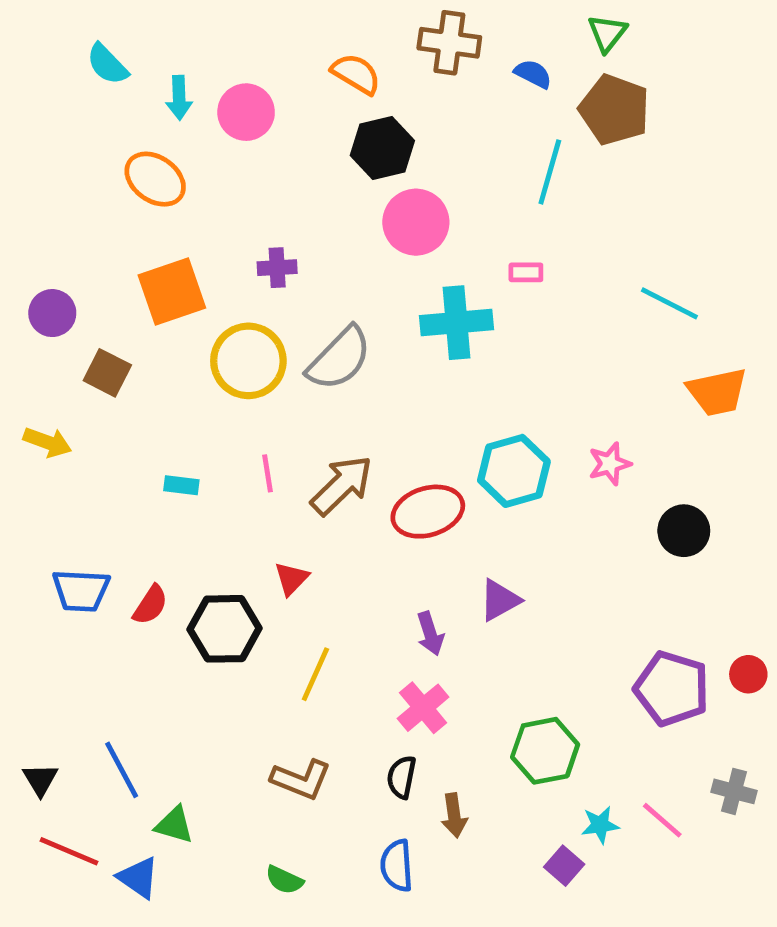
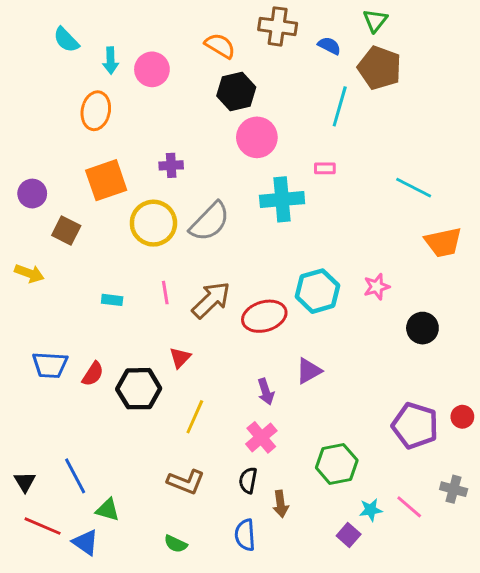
orange ellipse: (155, 179) -> (96, 111), turned 66

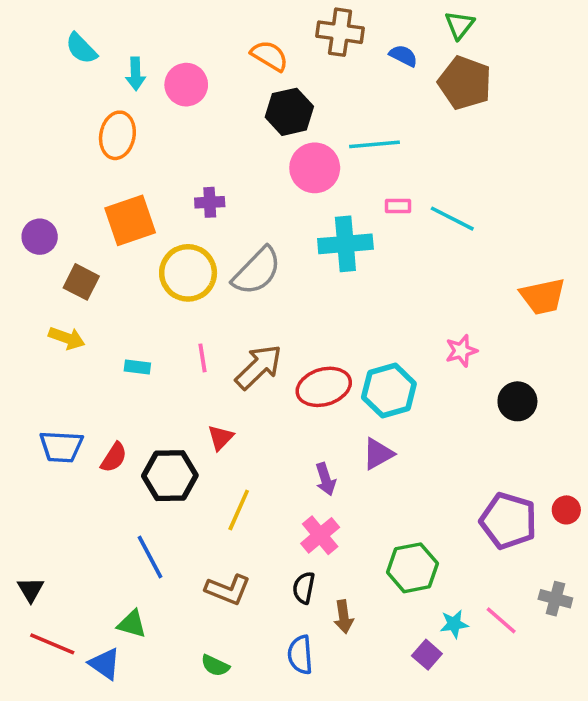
cyan line: (340, 106) -> (374, 144), moved, turned 69
cyan line: (414, 188) -> (452, 219), moved
yellow arrow: (29, 273) -> (67, 338), moved
cyan hexagon: (318, 291) -> (389, 390), moved
blue line: (75, 476) -> (150, 557), moved

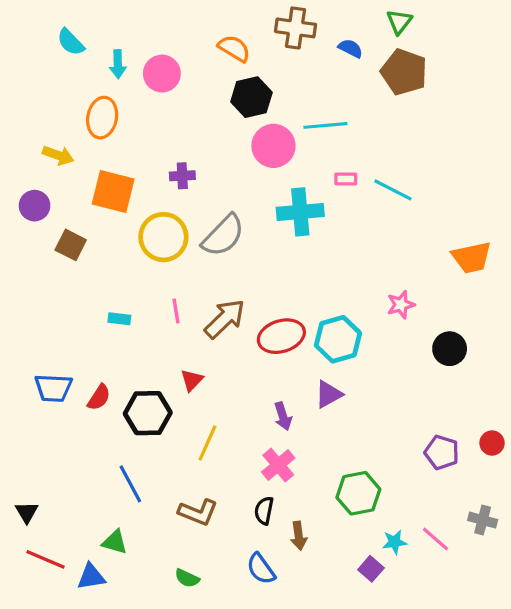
orange square: (130, 220) -> (113, 191), turned 33
yellow arrow: (67, 338) -> (58, 155), moved
purple pentagon: (508, 521) -> (442, 452), size x0.7
blue semicircle: (300, 655) -> (261, 569), turned -32
blue triangle: (105, 664) -> (91, 577), turned -44

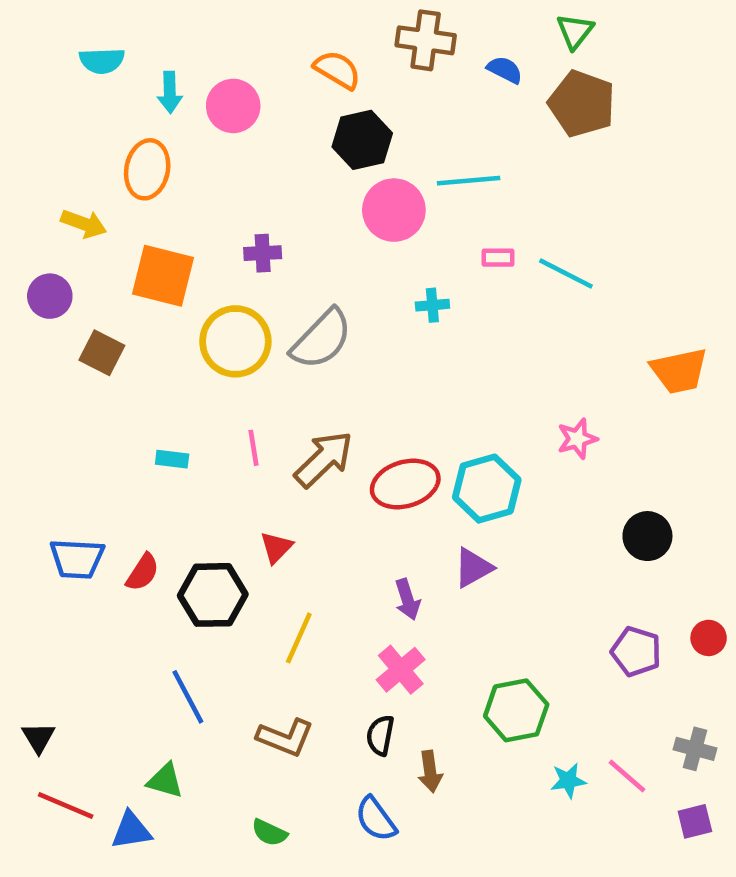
cyan semicircle: (71, 42) -> (102, 61), turned -48
cyan cross: (300, 212) -> (432, 305), size x0.5
black circle: (450, 349) -> (647, 536), moved
purple square: (371, 569) -> (695, 821), moved, turned 35

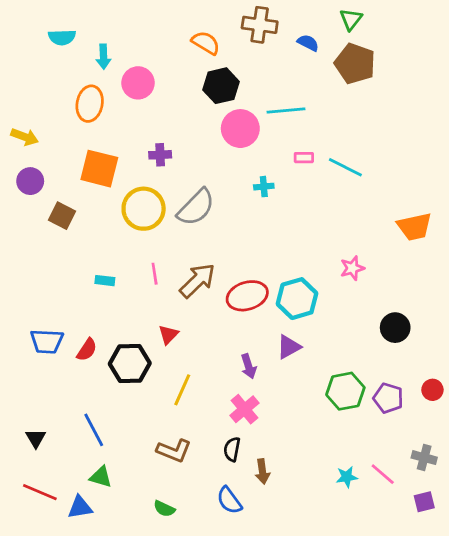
pink circle: (233, 106) -> (138, 83), moved
yellow arrow: (84, 224) -> (25, 137), moved
blue line: (188, 697) -> (94, 430), moved
green hexagon: (516, 710) -> (345, 391), moved
black triangle: (38, 738) -> (36, 438), moved

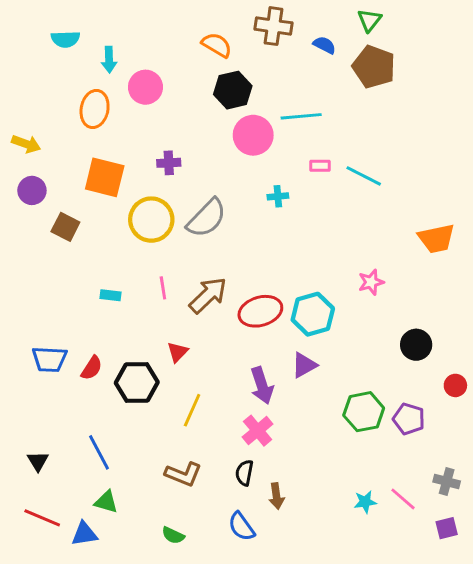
purple arrow: (249, 366) -> (262, 385), size x1.4
red circle: (432, 390) -> (455, 385), moved

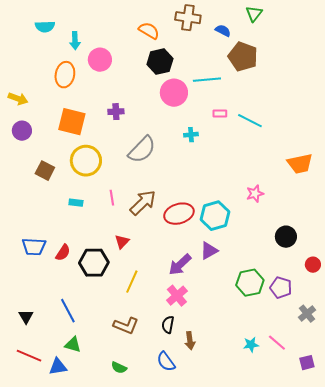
brown pentagon: (374, 67) -> (243, 57), moved
yellow circle: (151, 220) -> (86, 161), moved
brown square: (65, 227) -> (45, 171), moved
purple arrow: (262, 385) -> (180, 265), turned 65
gray cross: (447, 481) -> (307, 314), moved, turned 36

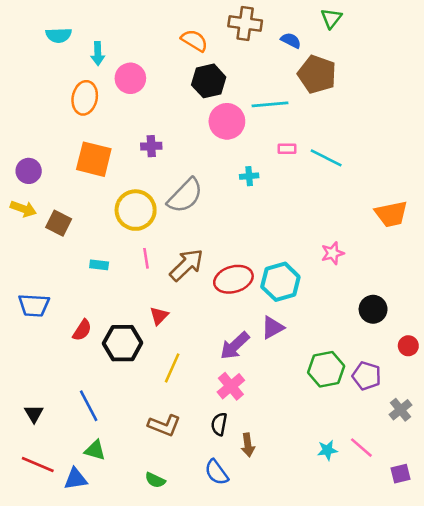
yellow arrow: (18, 99) -> (23, 209), moved
yellow circle: (86, 161) -> (136, 210), moved
blue trapezoid: (34, 247) -> (34, 305), moved

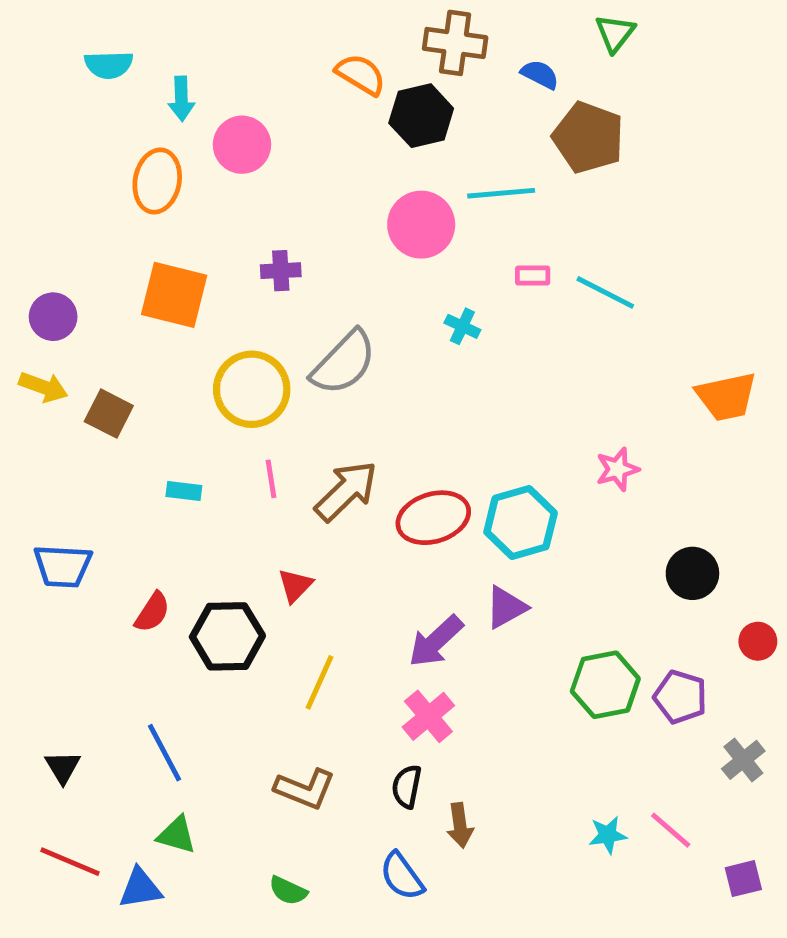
black hexagon: (209, 81) -> (421, 116), moved
cyan cross: (249, 176) -> (462, 326), turned 30

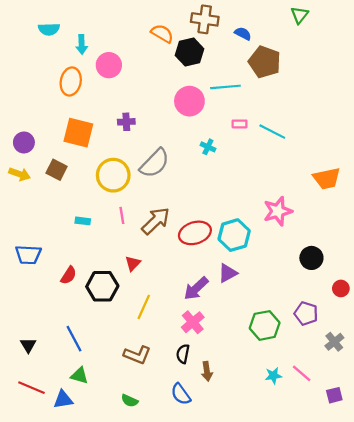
green triangle: (615, 33) -> (299, 15), moved
brown square: (109, 414) -> (57, 170), moved
pink star: (617, 469) -> (278, 211), size x1.5
green hexagon: (605, 685) -> (265, 325), moved

